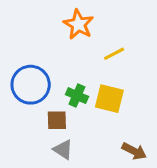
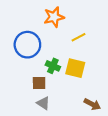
orange star: (78, 24) -> (54, 17), turned 30
blue circle: (31, 85) -> (27, 45), moved

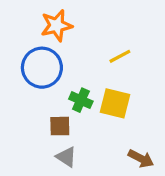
orange star: (54, 17) -> (57, 25), moved

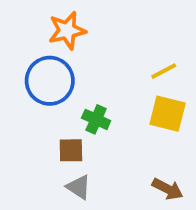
yellow line: (120, 56) -> (164, 71), moved
yellow square: (115, 103) -> (168, 114), moved

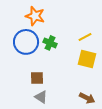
orange star: (67, 31) -> (35, 16), turned 30
green cross: (96, 119) -> (50, 43), moved

